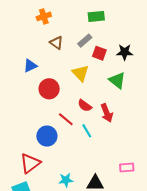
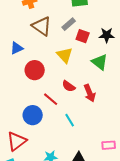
brown triangle: (56, 43) -> (42, 26), size x1.5
cyan line: (87, 131) -> (70, 120), moved

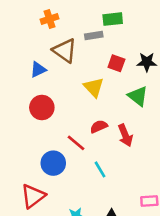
gray rectangle: (69, 24) -> (94, 35), moved, turned 32
blue triangle: (17, 48) -> (38, 70), moved
red circle: (35, 70) -> (42, 108), moved
red semicircle: (69, 86) -> (99, 126), turned 120

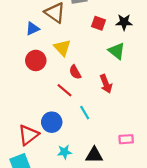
yellow triangle: (94, 87) -> (62, 48), moved
red semicircle: (99, 126) -> (75, 72), moved, turned -96
blue circle: (53, 163) -> (52, 122), moved

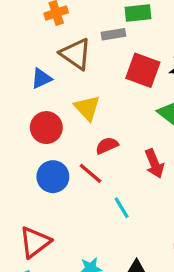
red square: (99, 23) -> (143, 70), size x1.5
red semicircle: (75, 72) -> (107, 146), turned 96
blue circle: (52, 122) -> (53, 177), moved

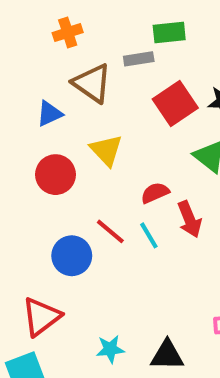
red square: (143, 70) -> (175, 104), turned 36
red semicircle: (107, 146) -> (155, 193), moved
blue circle: (53, 177) -> (72, 256), moved
cyan line: (122, 208) -> (149, 235), moved

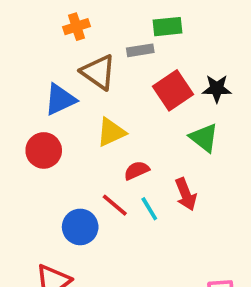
blue triangle: (49, 114) -> (60, 99), size x1.4
yellow triangle: (106, 150) -> (111, 132), turned 48
red circle: (56, 175) -> (44, 150), moved
red semicircle: (155, 193) -> (137, 170), moved

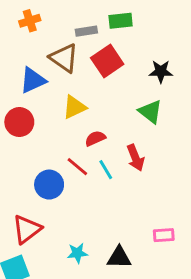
orange cross: (77, 27) -> (30, 21), moved
gray rectangle: (140, 50) -> (86, 31), moved
red square: (173, 90) -> (107, 61), moved

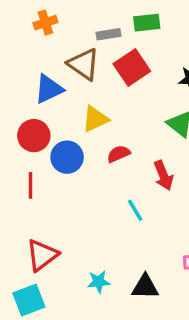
red line: (77, 167) -> (30, 185), moved, turned 50
cyan line: (106, 170) -> (135, 210), moved
blue circle: (49, 185) -> (67, 157), moved

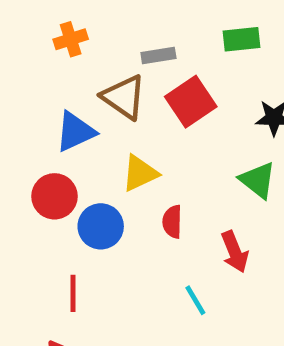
green rectangle: (147, 23) -> (242, 39), moved
red semicircle: (119, 154) -> (172, 222), turned -65
red line: (30, 185) -> (73, 293), moved

